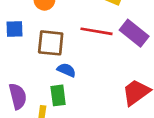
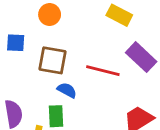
red line: (96, 31) -> (103, 71), moved

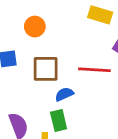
blue semicircle: (67, 90) -> (64, 94), turned -42

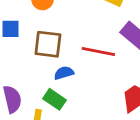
green rectangle: (59, 121) -> (54, 99), turned -50

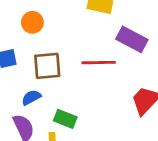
blue semicircle: (64, 73) -> (31, 97), moved

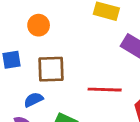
red line: (99, 63) -> (105, 90), moved

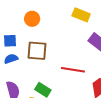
blue semicircle: (33, 100) -> (11, 59), moved

